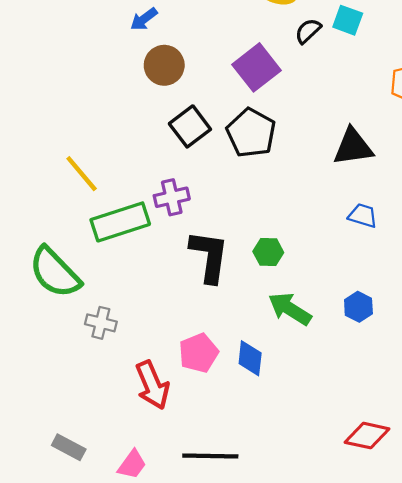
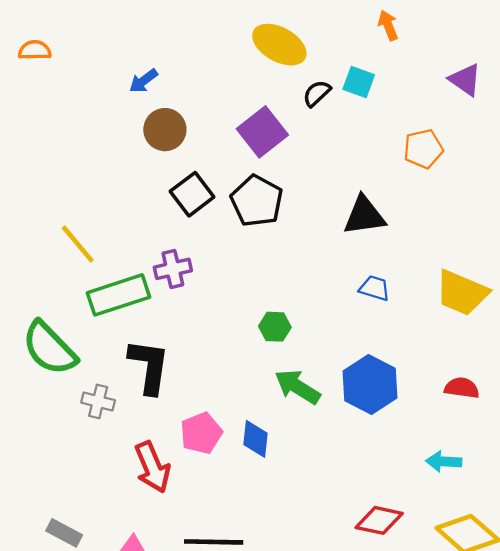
black L-shape: (209, 256) -> (149, 366), moved
blue hexagon: (358, 307) -> (370, 384), size x1.8

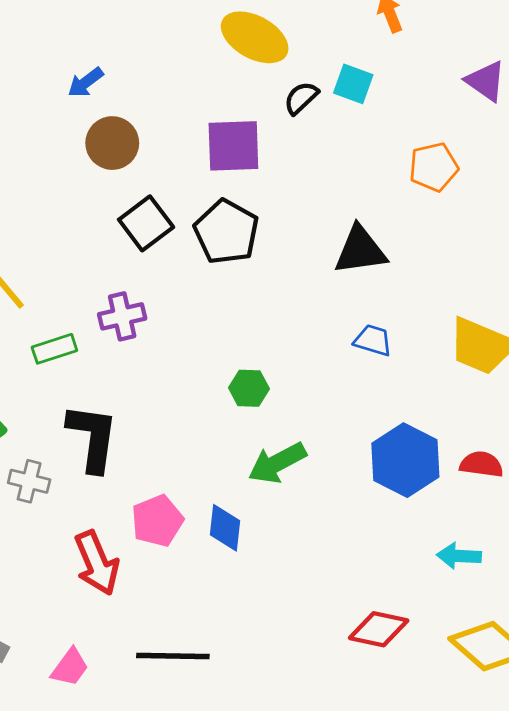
purple square: (262, 132) -> (233, 146), turned 36
green rectangle: (118, 295) -> (54, 349), size x0.6
blue hexagon: (370, 384) -> (405, 460), moved
green arrow: (297, 387) -> (277, 463), turned -60

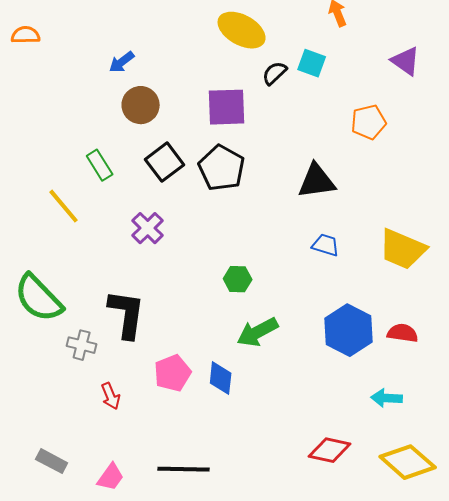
purple cross: (122, 316) -> (148, 228), turned -32
green rectangle: (54, 349) -> (100, 165), moved, turned 76
red arrow: (97, 563) -> (111, 396), moved, size x0.6

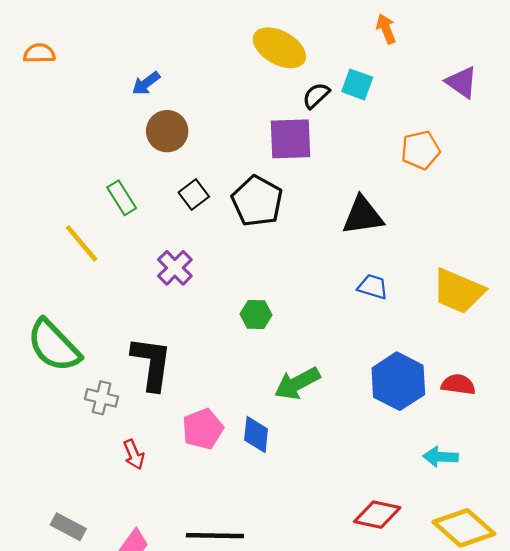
purple square: (227, 107) -> (290, 139), moved
black square: (165, 162) -> (194, 194), size x0.7
green hexagon: (238, 279) -> (256, 314), moved

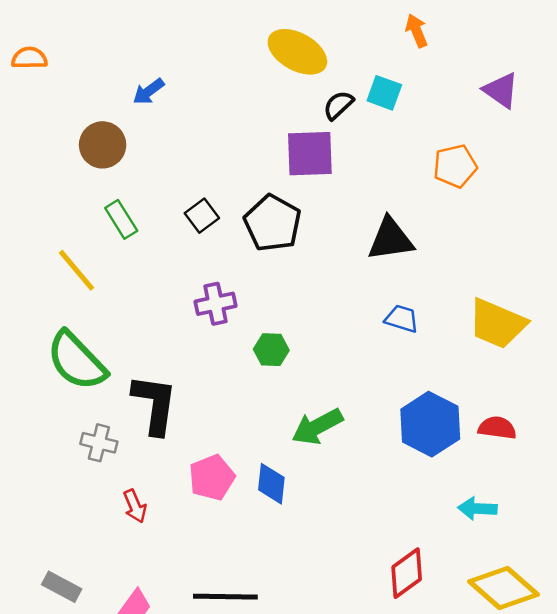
brown circle: (167, 131) -> (103, 145), moved
purple cross: (175, 268) -> (216, 304), moved, turned 33
green semicircle: (54, 346) -> (76, 361), moved
red diamond: (377, 515) -> (407, 573), turned -48

